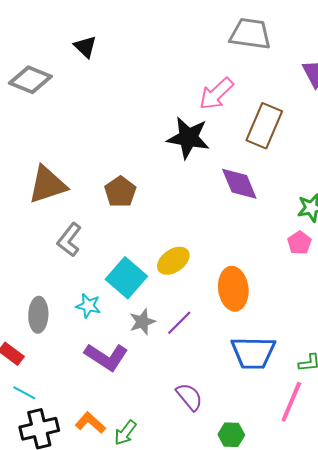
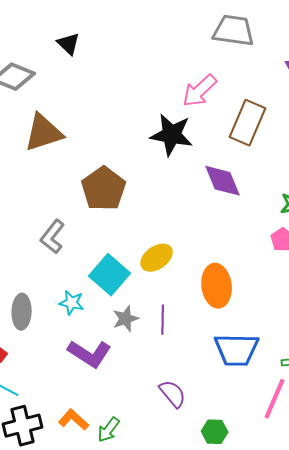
brown triangle: (47, 185) -> (44, 133), moved
brown pentagon: (120, 192) -> (104, 189), size x1.4
purple line: (179, 323) -> (163, 320), turned -44

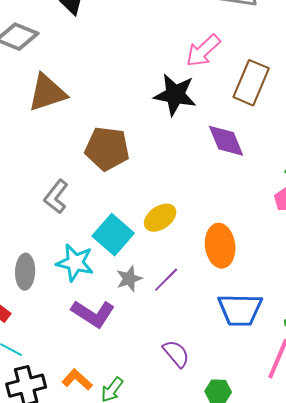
brown pentagon: (104, 189) -> (107, 149), turned -30
cyan star: (72, 303) -> (75, 263), size x1.5
purple line: (163, 320) -> (166, 280), turned 44

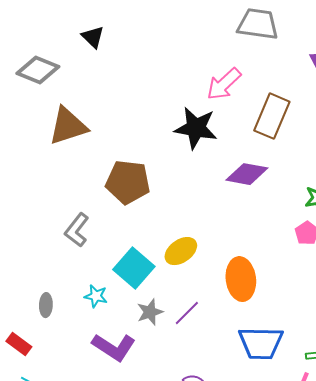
purple diamond: (226, 141) -> (247, 174), turned -57
cyan star: (75, 263) -> (96, 296), size x0.6
gray ellipse: (25, 272) -> (46, 305), size x0.7

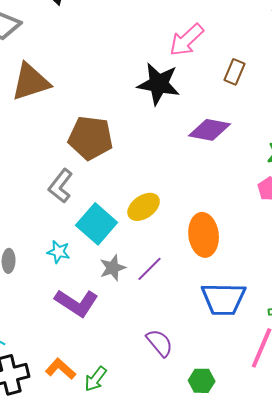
brown rectangle: (272, 116) -> (235, 72), size x0.6
gray L-shape: (77, 230) -> (61, 186), moved

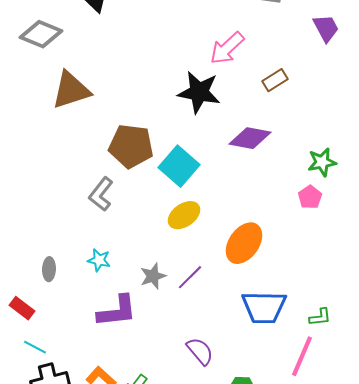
brown rectangle: (235, 72) -> (275, 80), turned 35
cyan square: (97, 224) -> (179, 166), moved
orange ellipse: (204, 235) -> (244, 243), turned 42
purple L-shape: (77, 303) -> (117, 311), turned -39

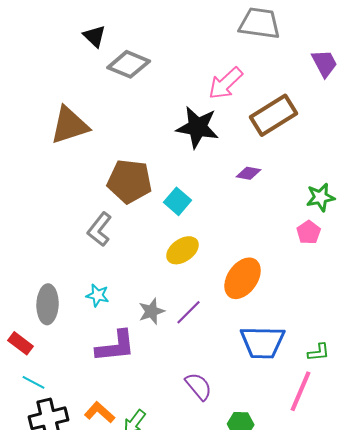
gray diamond: (41, 34) -> (129, 64), moved
brown rectangle: (275, 80) -> (274, 115), size x1.8
purple diamond: (250, 138) -> (249, 173), size x0.6
cyan square: (179, 166) -> (178, 201), size x0.7
gray ellipse: (49, 269) -> (48, 304), size x1.6

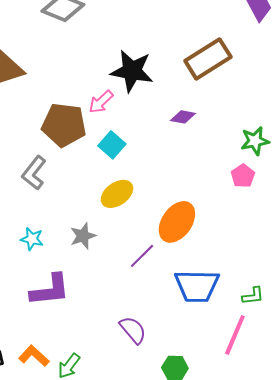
pink arrow: (226, 83) -> (101, 102), moved, size x0.7
gray star: (152, 311) -> (83, 236), moved
purple line: (189, 312) -> (142, 256), moved

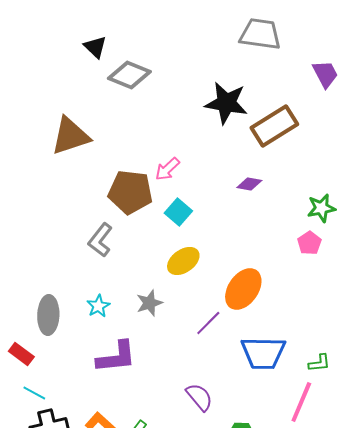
black star: (132, 71) -> (226, 103), moved
cyan star: (32, 239) -> (98, 306), turned 30

